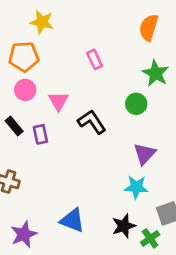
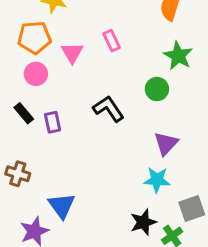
pink triangle: (58, 101) -> (72, 53), moved
blue triangle: (72, 220) -> (62, 206), moved, turned 32

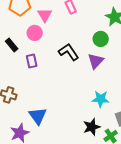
pink circle: (36, 74) -> (35, 33), moved
black rectangle: (24, 113) -> (12, 45), moved
purple triangle: (166, 144) -> (96, 61), moved

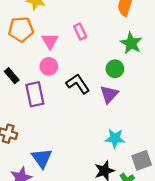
pink circle: (35, 33) -> (49, 66), moved
purple rectangle: (32, 61) -> (35, 94), size x1.5

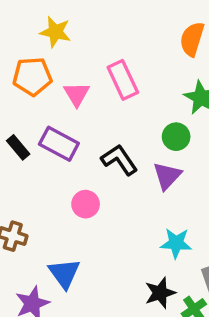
pink rectangle: (80, 32) -> (123, 80), size x1.5
pink circle: (49, 66) -> (86, 204), moved
purple rectangle: (35, 94) -> (59, 144), moved, turned -50

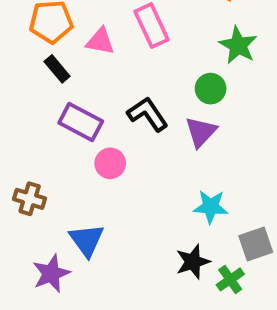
pink triangle: (77, 94) -> (100, 41), turned -48
purple rectangle: (59, 144) -> (81, 122), moved
black rectangle: (18, 147) -> (57, 69), moved

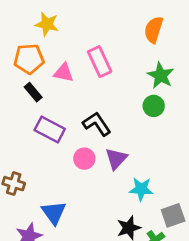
green circle: (211, 89) -> (154, 106), moved
purple triangle: (201, 132) -> (116, 159), moved
pink circle: (110, 163) -> (84, 159), moved

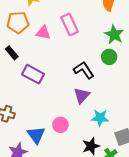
black rectangle: (33, 92) -> (12, 53), moved
black L-shape: (97, 124) -> (84, 70), moved
pink circle: (84, 159) -> (60, 125), moved

